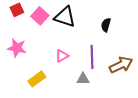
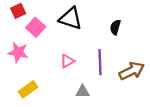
pink square: (40, 16) -> (36, 27), moved
yellow rectangle: (37, 79) -> (28, 89), moved
gray triangle: (83, 79) -> (83, 92), moved

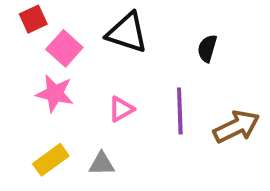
pink star: (18, 52) -> (55, 93), moved
gray triangle: (83, 92) -> (102, 164), moved

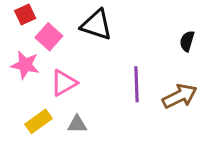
black semicircle: (207, 48) -> (187, 41), moved
pink star: (55, 93) -> (25, 65), moved
pink triangle: (121, 109) -> (64, 83), moved, size x1.4

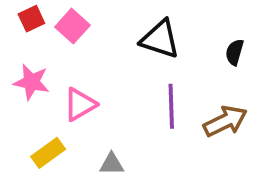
black triangle: (96, 25) -> (160, 39), moved
pink square: (49, 37) -> (72, 26), moved
gray triangle: (77, 124) -> (112, 164), moved

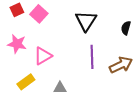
black triangle: (160, 39) -> (86, 21), turned 45

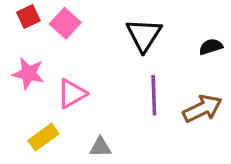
black semicircle: (126, 28) -> (211, 47), turned 56

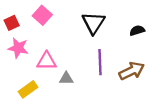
red square: (28, 17) -> (12, 23), moved
pink triangle: (72, 94) -> (47, 61), turned 30
gray triangle: (100, 147) -> (66, 78), moved

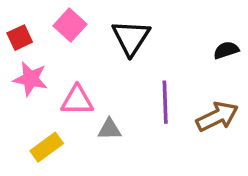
black triangle: (93, 23) -> (131, 38), moved

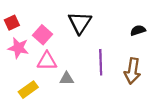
pink square: (70, 25) -> (43, 35), moved
brown arrow: (217, 117) -> (132, 71), turned 125

